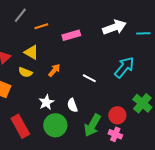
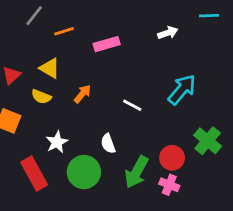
white arrow: (114, 27) -> (168, 33), size x0.6
cyan line: (143, 33) -> (209, 16), moved
white star: (46, 102) -> (57, 142), moved

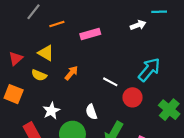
cyan line: (209, 16) -> (159, 12), moved
red circle: (172, 158) -> (132, 97), moved

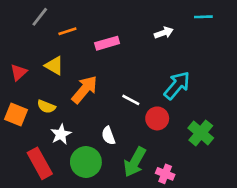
cyan line: (159, 12) -> (203, 17), moved
orange arrow: (71, 73) -> (85, 89), size x1.6
yellow semicircle: (39, 75) -> (46, 107), moved

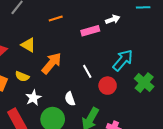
orange line: (67, 31) -> (56, 18), moved
pink rectangle: (107, 43) -> (90, 31), moved
white line: (131, 100) -> (87, 71), turned 32
green cross: (201, 133) -> (144, 83), moved

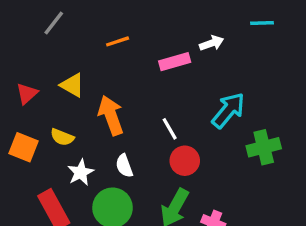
orange arrow: (52, 63) -> (111, 115), turned -60
green cross: (144, 83) -> (264, 147), turned 36
red circle: (108, 86) -> (185, 161), moved
white semicircle: (70, 99) -> (124, 166), moved

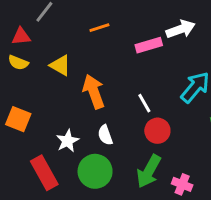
white arrow: (212, 43) -> (181, 29), size x1.4
red triangle: (27, 94) -> (21, 36), moved, turned 36
yellow semicircle: (62, 137) -> (18, 63), moved

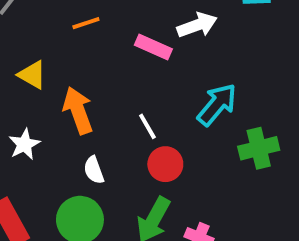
pink rectangle: (149, 45) -> (153, 47), turned 40
white star: (68, 141) -> (24, 144), moved

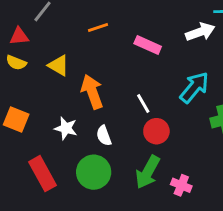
white arrow: (197, 25) -> (200, 32), moved
white star: (24, 144) -> (66, 128), moved, turned -30

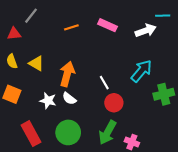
pink rectangle: (148, 45) -> (107, 25), moved
yellow semicircle: (16, 63) -> (12, 61), moved, turned 48
yellow triangle: (59, 65) -> (36, 63), moved
orange arrow: (92, 92) -> (67, 74), turned 35
white semicircle: (104, 136) -> (69, 98), moved, turned -32

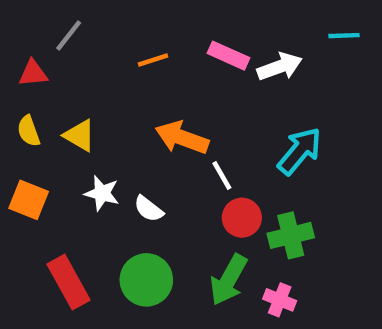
white arrow: (146, 31) -> (280, 67), moved
orange arrow: (67, 74) -> (182, 138), moved, turned -85
green cross: (164, 94) -> (291, 235), moved
white star: (48, 101) -> (102, 193), moved

